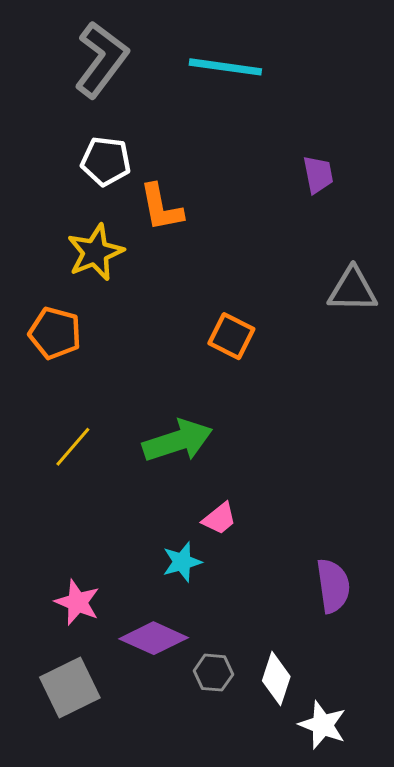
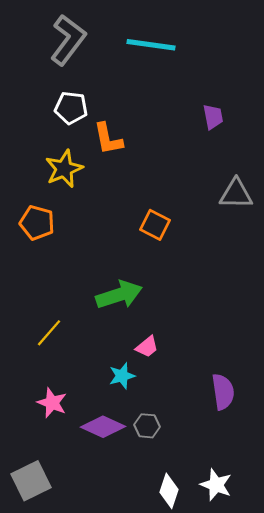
yellow line: (73, 447) -> (49, 333), moved
gray hexagon: (213, 673) -> (147, 426), moved
white diamond: (276, 679) -> (169, 491), moved
gray square: (70, 688) -> (31, 481), moved

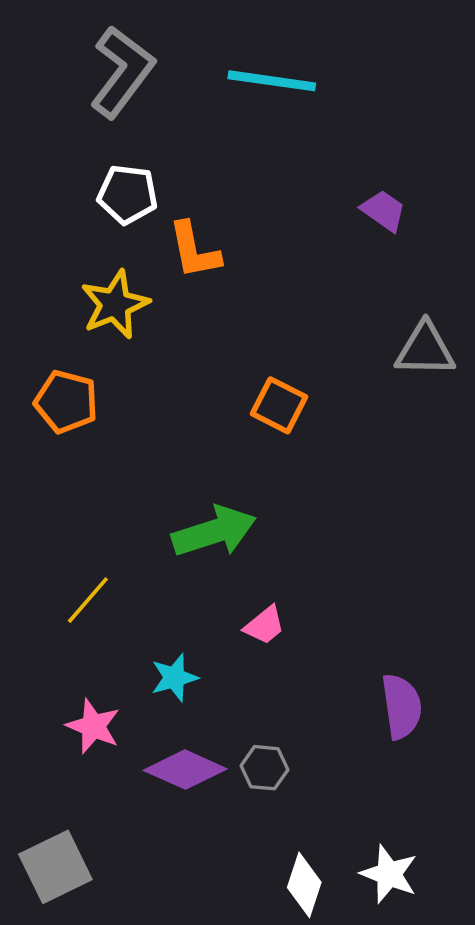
purple trapezoid: (213, 117) -> (384, 211), turned -44
cyan star: (122, 376) -> (174, 678), moved

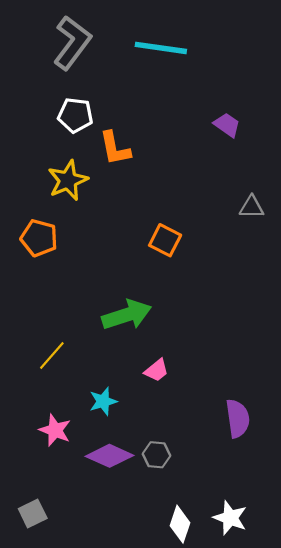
gray triangle: (425, 349) -> (252, 207), size x0.7
gray square: (55, 867) -> (33, 513), size x0.7

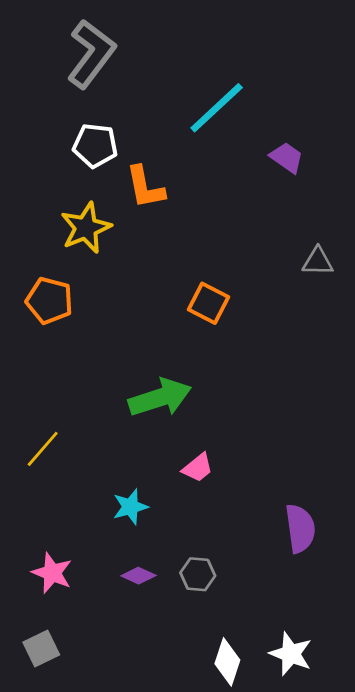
cyan line: (161, 48) -> (217, 108), moved, turned -51
yellow line: (52, 355) -> (43, 449), moved
pink star: (55, 430) -> (52, 573), moved
purple diamond: (110, 456) -> (138, 576), size x0.6

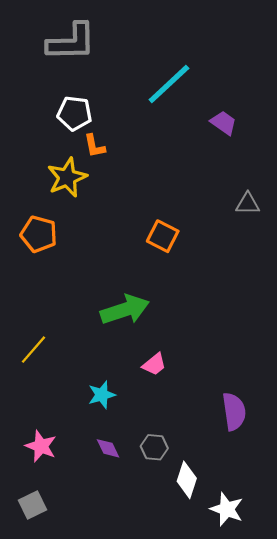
gray L-shape: (91, 54) -> (71, 42), turned 52
orange L-shape: (145, 187) -> (94, 146), moved, size x0.7
purple diamond: (138, 576) -> (108, 448), turned 40
white diamond: (227, 662) -> (187, 480), moved

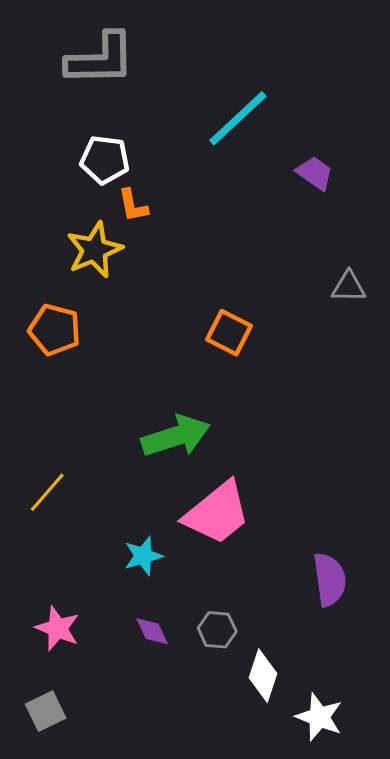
pink trapezoid: (154, 364) -> (217, 513), size x2.0

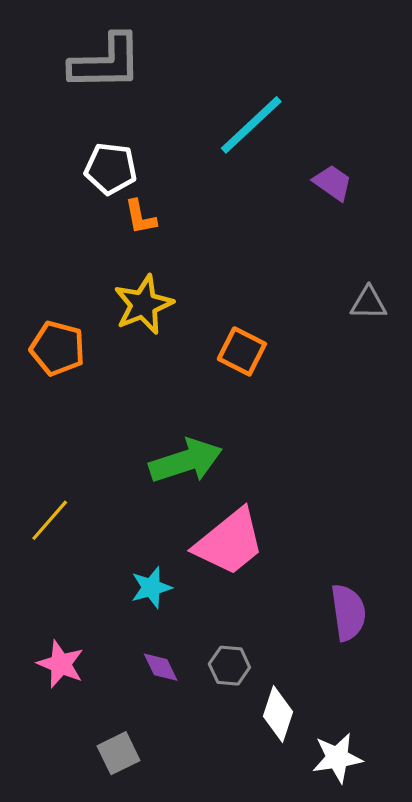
yellow star: (94, 250) -> (143, 305), moved
gray square: (46, 711) -> (118, 753), moved
white star: (319, 717) -> (337, 758), turned -30

